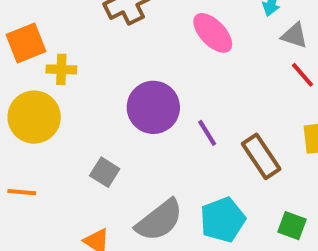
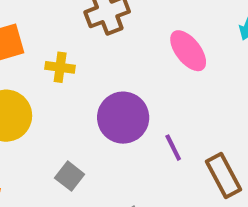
yellow cross: (61, 69) -> (60, 67), moved

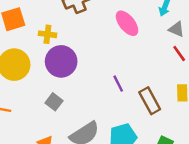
purple circle: (123, 118) -> (61, 61), moved

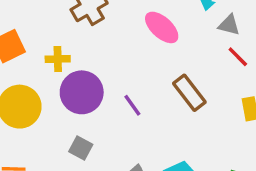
purple line: (118, 84) -> (132, 105), moved
brown rectangle: (150, 101) -> (189, 93), moved

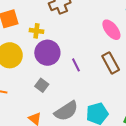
pink ellipse: (162, 27) -> (111, 30), moved

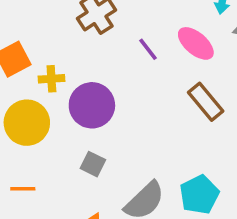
yellow cross: (36, 31) -> (51, 79), moved
purple line: (76, 65) -> (148, 49), moved

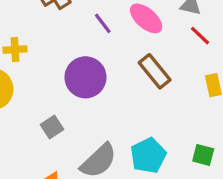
purple circle: (92, 105) -> (85, 77), moved
gray square: (93, 164) -> (52, 127), turned 30

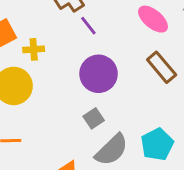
purple line: (103, 23) -> (88, 26), moved
gray square: (52, 127) -> (94, 118), moved

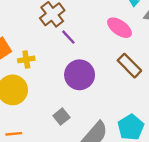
gray square: (94, 118) -> (61, 117), moved

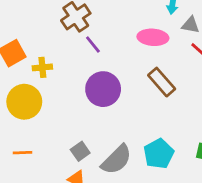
pink ellipse: (119, 28) -> (153, 37), turned -35
gray square: (61, 117) -> (80, 151), moved

